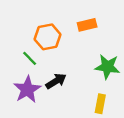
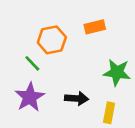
black arrow: (56, 81) -> (77, 98), moved, turned 36

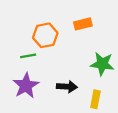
green line: (32, 63) -> (28, 56), turned -56

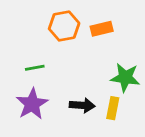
orange hexagon: (45, 35) -> (64, 26), moved
yellow rectangle: (95, 99) -> (113, 108), moved

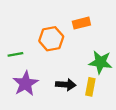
orange hexagon: (64, 26) -> (51, 39), moved
green line: (35, 68) -> (15, 54), moved

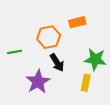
purple star: (25, 83) -> (38, 82), moved
black arrow: (66, 85) -> (57, 63), moved, turned 54

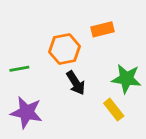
purple star: (38, 82) -> (26, 112), moved, turned -30
yellow rectangle: (86, 83) -> (114, 110), turned -49

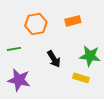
orange hexagon: (64, 49) -> (36, 24), moved
yellow rectangle: (114, 110) -> (81, 78), turned -35

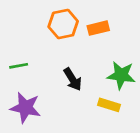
orange hexagon: (36, 24) -> (63, 24), moved

